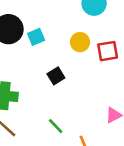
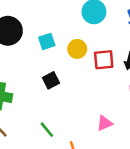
cyan square: (36, 37) -> (47, 41), moved

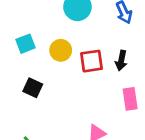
black square: (51, 80) -> (33, 88), turned -35

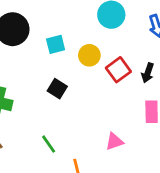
red square: (92, 61) -> (118, 70), turned -35

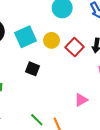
cyan square: (56, 44) -> (25, 37), size x1.5
green line: (49, 144) -> (37, 120), moved

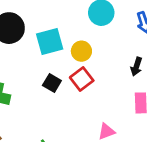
red square: (75, 47) -> (82, 79), moved

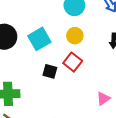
yellow circle: (81, 51) -> (75, 36), moved

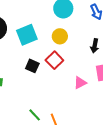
pink triangle: (103, 99) -> (80, 83), moved

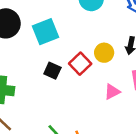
yellow circle: (60, 36) -> (104, 53), moved

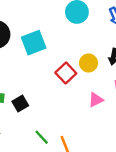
black square: (52, 71) -> (20, 104), moved, turned 35

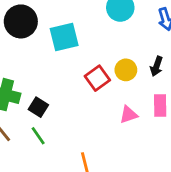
black square: (20, 104) -> (38, 107), turned -35
green line: (42, 137) -> (38, 136), moved

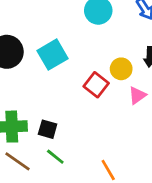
pink triangle: (129, 115) -> (137, 95), moved

